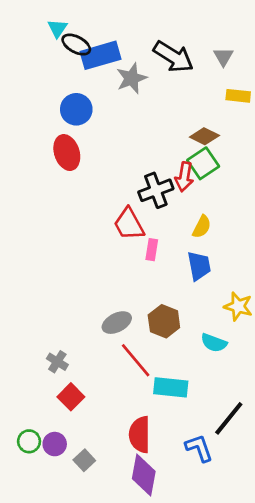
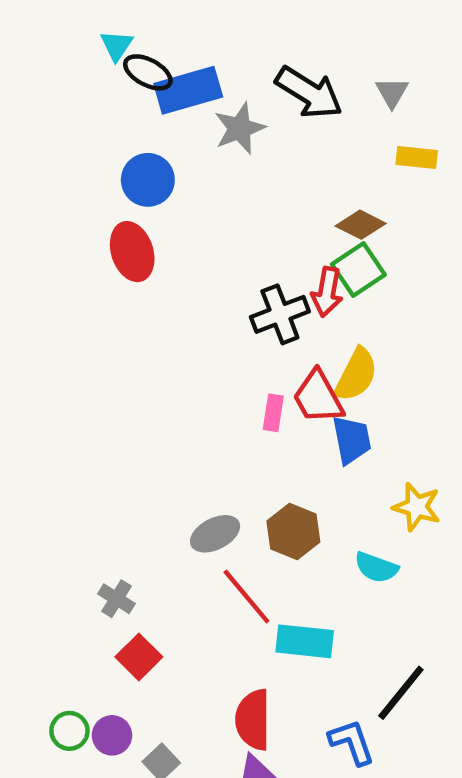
red trapezoid: (129, 224) -> (318, 397), moved
yellow semicircle: (202, 227) -> (356, 375), size x1.4

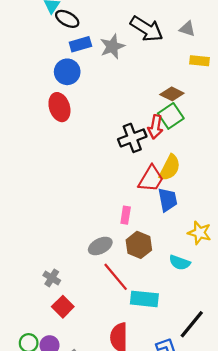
blue rectangle: (188, 90) -> (80, 44), moved, size x0.7
gray triangle: (392, 93) -> (187, 29), turned -42
red trapezoid: (318, 397) -> (151, 179), turned -120
pink rectangle: (273, 413) -> (126, 215), moved

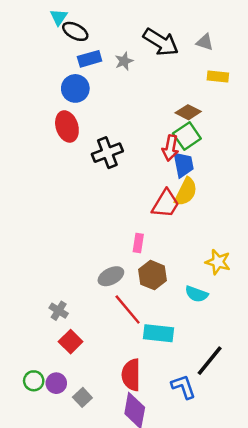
gray star: (112, 46) -> (124, 61), size x0.7
black cross: (132, 138) -> (107, 153), moved
blue trapezoid: (168, 200) -> (183, 165), moved

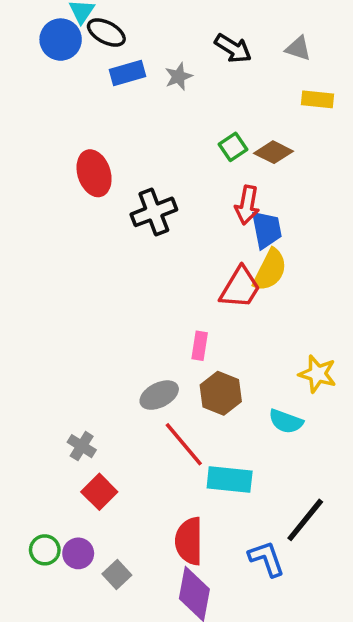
black arrow: (161, 42) -> (233, 48), size x0.7
blue circle: (75, 88) -> (61, 40), moved
green square: (187, 136) -> (233, 147), moved, size x0.7

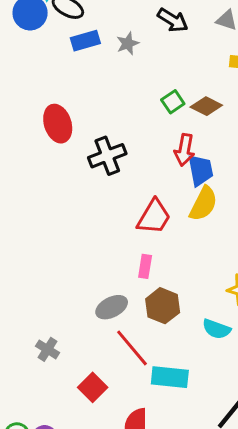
red trapezoid: (240, 288) -> (154, 217), moved
red square: (99, 492) -> (93, 387), moved

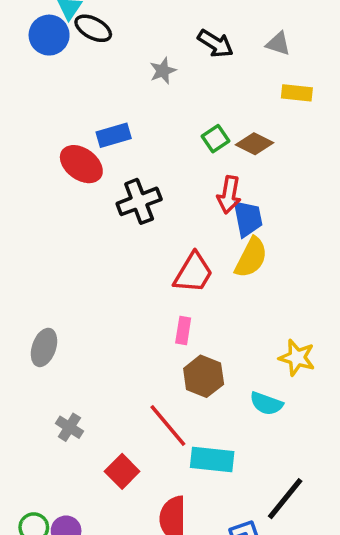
blue rectangle: (85, 41) -> (114, 135), moved
red ellipse: (58, 124) -> (81, 164), turned -36
gray ellipse: (112, 307) -> (44, 347), moved, turned -44

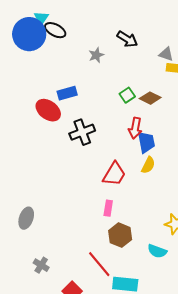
blue circle: (49, 35) -> (29, 34), size x1.4
gray triangle: (278, 44) -> (166, 54), moved
yellow semicircle: (251, 257) -> (148, 165), size x0.7

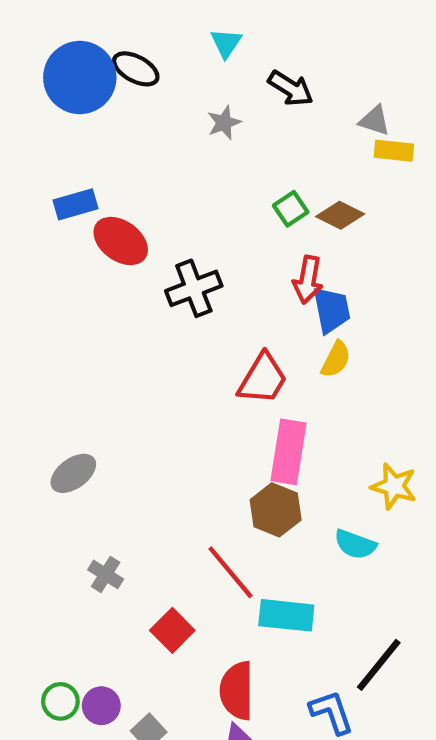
cyan triangle: (41, 18) -> (226, 43), moved
blue rectangle: (67, 93) -> (75, 204), moved
pink rectangle: (108, 208) -> (288, 452), moved, size x1.8
gray ellipse: (26, 218) -> (73, 473), turned 35

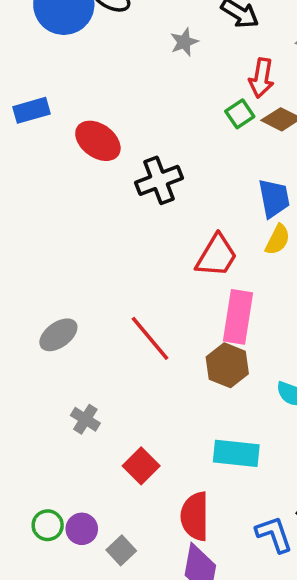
blue rectangle: (75, 204) -> (31, 110), moved
red arrow: (308, 280) -> (261, 78), moved
red line: (230, 572) -> (150, 338), moved

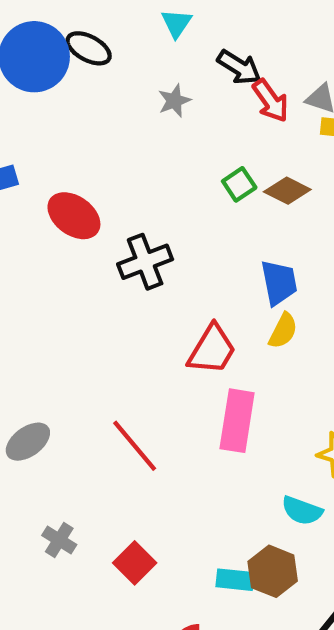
red arrow: (261, 78) -> (271, 101), moved, turned -45
brown hexagon: (227, 365) -> (273, 571), moved
cyan rectangle: (236, 453) -> (235, 580), size x0.7
red square: (141, 466) -> (135, 563), moved

